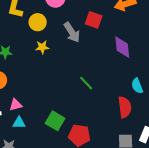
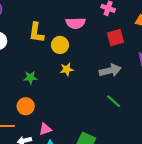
red square: (94, 20) -> (115, 38), turned -30
gray arrow: (72, 32) -> (110, 70), moved, turned -65

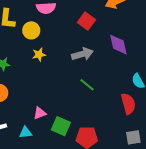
red square: (115, 38) -> (86, 21), turned -36
pink triangle: (45, 129) -> (40, 113), moved

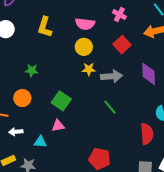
yellow circle: (31, 30) -> (84, 47), moved
yellow star: (39, 55) -> (89, 69), moved
green square: (61, 126) -> (61, 101), moved

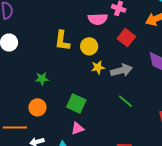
pink semicircle: (85, 24) -> (98, 19), moved
yellow L-shape: (45, 27) -> (62, 41), moved

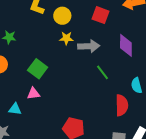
red square: (126, 38) -> (100, 15), turned -30
green line: (125, 101) -> (103, 72), moved

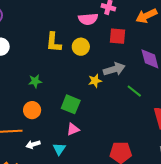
yellow star: (66, 38) -> (95, 81), moved
cyan triangle: (15, 109) -> (59, 149), turned -48

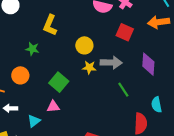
yellow L-shape: (54, 42) -> (50, 25), moved
yellow circle: (81, 47) -> (84, 45), moved

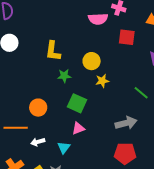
green star: (32, 49) -> (64, 76), moved
gray arrow: (111, 63) -> (126, 123), moved

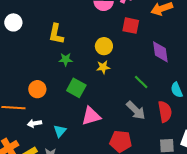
yellow circle: (92, 61) -> (104, 46), moved
gray arrow: (126, 123) -> (136, 110), moved, turned 55
pink triangle: (78, 128) -> (91, 116), moved, size x1.5

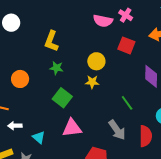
orange circle: (37, 89) -> (20, 79), moved
cyan triangle: (60, 131) -> (39, 137), turned -40

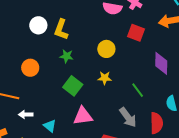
white circle: (11, 23) -> (38, 25), moved
yellow star: (92, 82) -> (105, 78), moved

